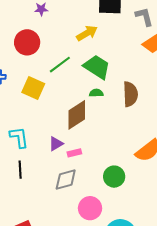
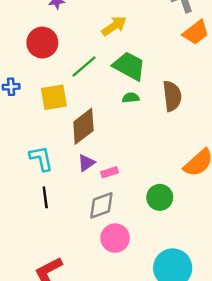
yellow square: (33, 88) -> (54, 97), turned -30
brown diamond: (77, 115) -> (83, 126), moved
pink circle: (90, 208) -> (115, 238), moved

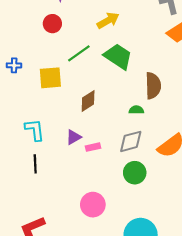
red circle: (42, 43) -> (52, 24), moved, size x0.7
green semicircle: (131, 98) -> (136, 110), moved
brown diamond: (83, 126) -> (88, 101), moved, size x0.7
gray diamond: (101, 205) -> (131, 141), moved

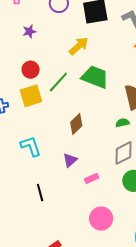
red circle: (52, 24) -> (31, 70), moved
yellow square: (50, 78) -> (31, 96), moved
cyan L-shape: (35, 130) -> (31, 146), moved
pink rectangle: (93, 147) -> (92, 178), moved

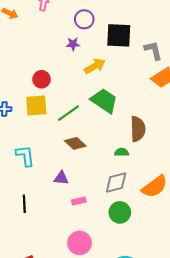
purple star: (29, 31) -> (73, 44), moved
green line: (58, 82) -> (68, 113), moved
brown diamond: (76, 124) -> (75, 143), turned 75
purple triangle: (70, 160) -> (61, 178), turned 35

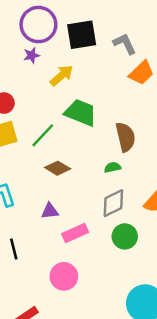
purple circle: (84, 19) -> (38, 25), size x1.6
pink rectangle: (79, 201) -> (75, 233), size x1.5
pink circle: (80, 243) -> (64, 276), moved

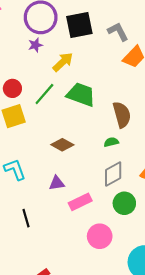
green line: (43, 135) -> (44, 94), moved
pink circle: (64, 276) -> (100, 236), moved

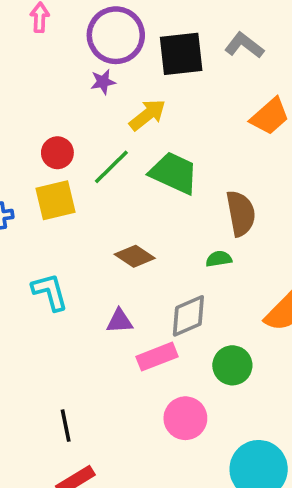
gray L-shape: (118, 32) -> (244, 45), moved, turned -30
gray diamond: (113, 174) -> (188, 316), moved
black line: (26, 218) -> (66, 426), moved

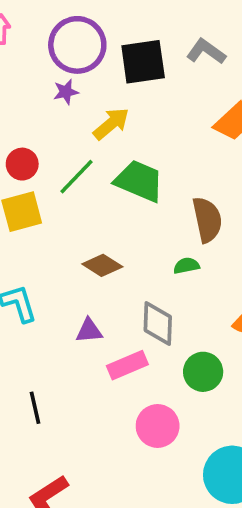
gray diamond: (188, 316) -> (158, 324), turned -63
black line: (66, 426) -> (35, 408), moved

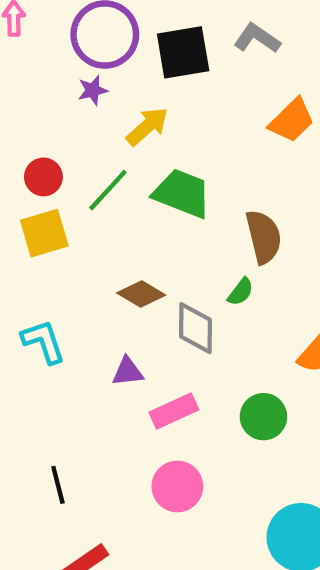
green semicircle: (186, 266) -> (241, 292), turned 140
gray diamond: (158, 324) -> (195, 328), moved
black line: (35, 408) -> (58, 485), moved
pink circle: (158, 426) -> (177, 486), moved

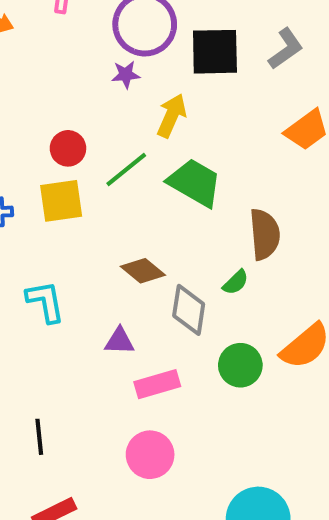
gray L-shape: (257, 38) -> (286, 49), turned 102
yellow arrow: (147, 126) -> (172, 116), turned -33
green circle: (263, 417) -> (240, 365), moved

